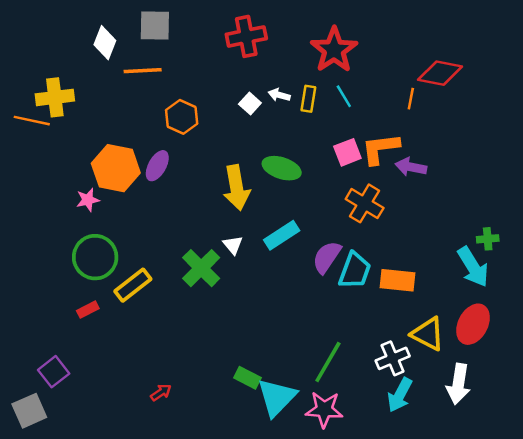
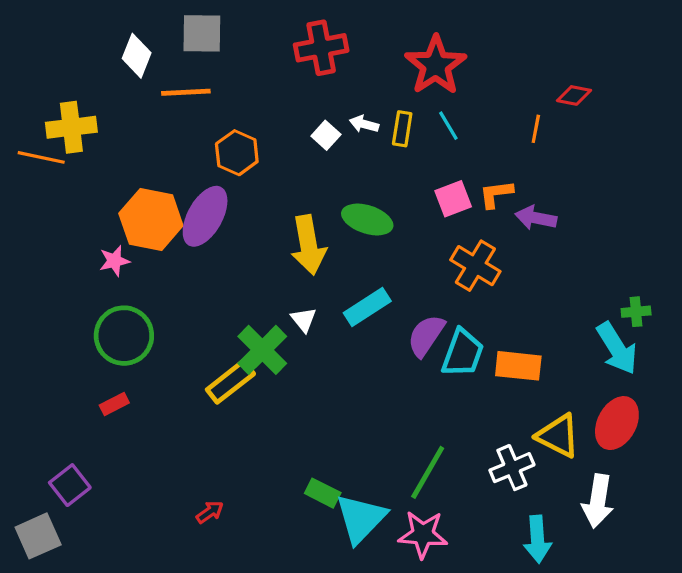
red diamond: (440, 73) -> (574, 95), size x0.6
orange L-shape: (380, 149) -> (496, 194), size x0.7
purple ellipse: (157, 166) -> (205, 216), size x1.5
yellow rectangle: (133, 285) -> (230, 382), moved
cyan arrow: (400, 395) -> (537, 539), moved, turned -32

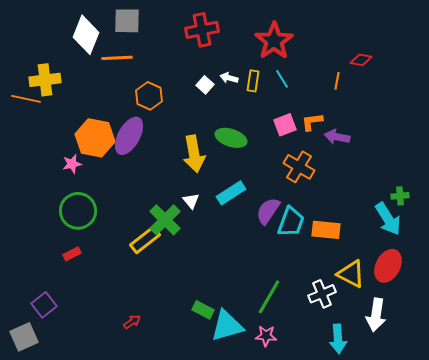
white diamond: (137, 56) -> (86, 35), size x1.4
cyan triangle: (361, 518) -> (227, 326), turned 30
pink star: (423, 534) -> (266, 336), size x0.7

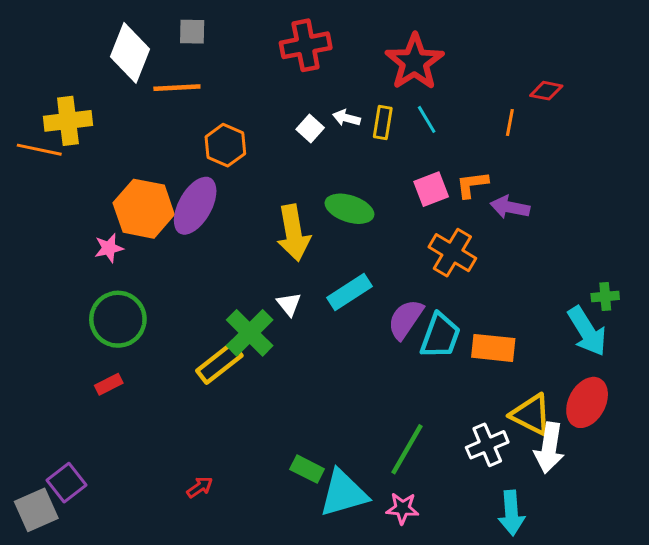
gray square: (127, 21) -> (192, 32), size x0.7
purple square: (44, 305) -> (66, 483), moved
white arrow: (376, 315) -> (549, 448), moved

